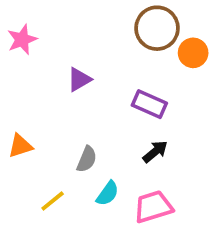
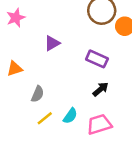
orange triangle: (20, 146) -> (15, 69), moved
gray semicircle: (87, 159) -> (38, 94), moved
yellow line: (53, 201) -> (45, 118), moved

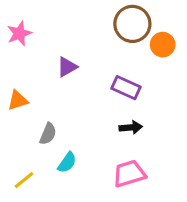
black arrow: (101, 89) -> (131, 127), turned 35
cyan semicircle: (70, 116) -> (67, 162), moved
yellow line: (45, 118) -> (24, 180), moved

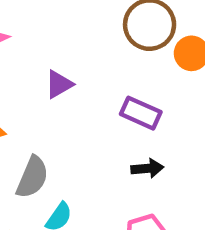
gray semicircle: (48, 134) -> (32, 177), size x1.4

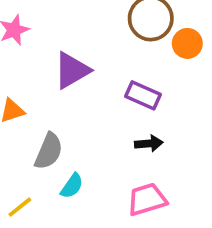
purple triangle: (59, 84) -> (72, 70), size x1.5

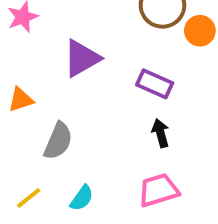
black arrow: (149, 144) -> (161, 133), turned -100
cyan semicircle: (72, 186) -> (82, 198), moved

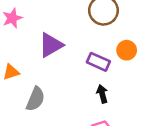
orange circle: (200, 31) -> (127, 50), moved

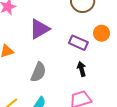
gray semicircle: (35, 99) -> (38, 72), moved

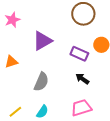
black arrow: (82, 69) -> (82, 79), turned -40

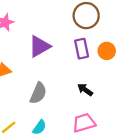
purple rectangle: (79, 54) -> (82, 49), moved, turned 54

